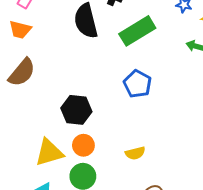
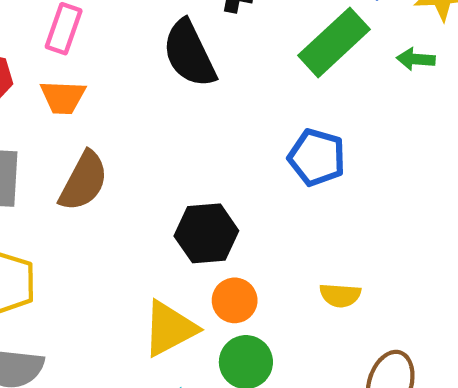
green rectangle: (137, 31) -> (334, 42), moved
yellow semicircle: (135, 153) -> (340, 295), turned 30

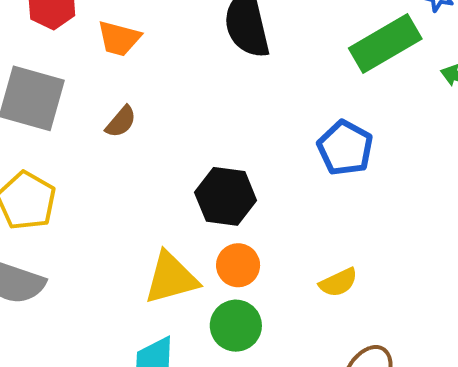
brown semicircle: (84, 181) -> (121, 122), size x0.6
yellow semicircle: (340, 295) -> (338, 282), turned -42

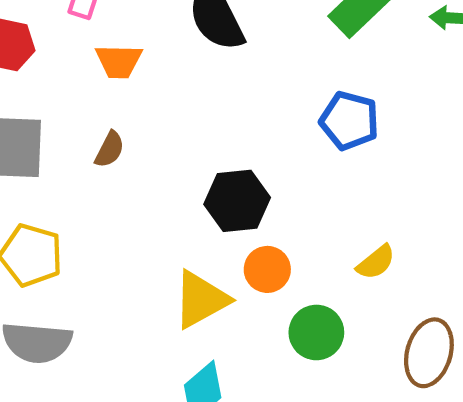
orange trapezoid: (119, 38) -> (119, 61), moved
green circle: (236, 326) -> (316, 332), moved

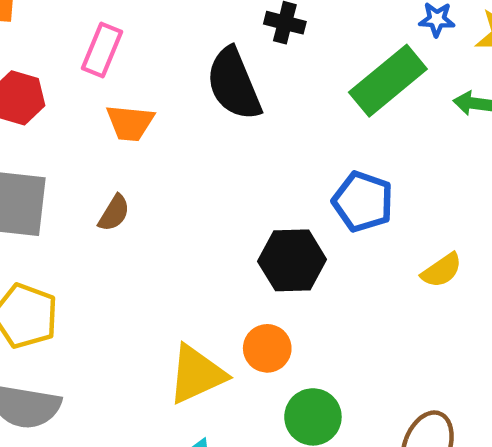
black hexagon: (237, 201) -> (292, 260), moved
yellow semicircle: (376, 262) -> (442, 270), moved

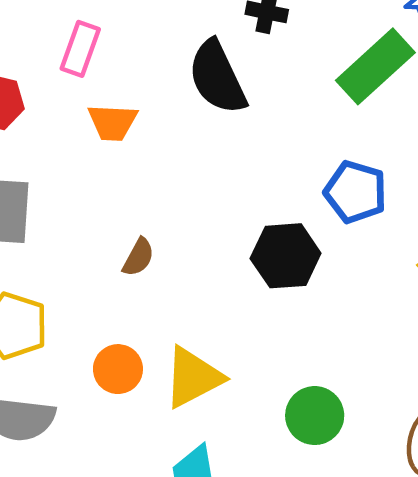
brown semicircle: (114, 213) -> (138, 257), moved
orange circle: (267, 348) -> (118, 369), moved

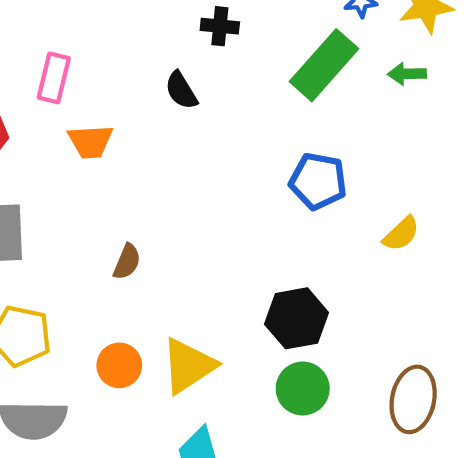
black semicircle: (217, 77) -> (181, 90), size x0.6
black hexagon: (286, 256) -> (296, 318), moved

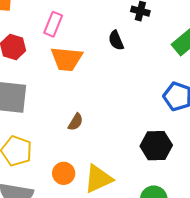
orange trapezoid: (90, 142) -> (67, 59), size x1.4
black hexagon: (296, 318) -> (156, 146), moved

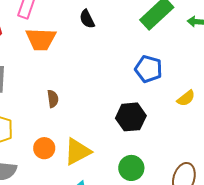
brown semicircle: (76, 122) -> (53, 99), turned -36

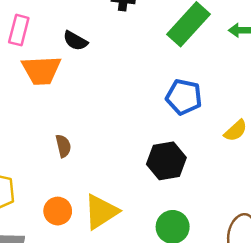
black semicircle: (87, 19) -> (75, 41), moved, turned -30

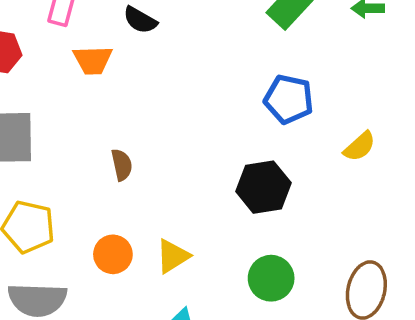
orange trapezoid: (41, 70) -> (93, 60), size x0.7
yellow triangle: (101, 212) -> (173, 256), size x0.7

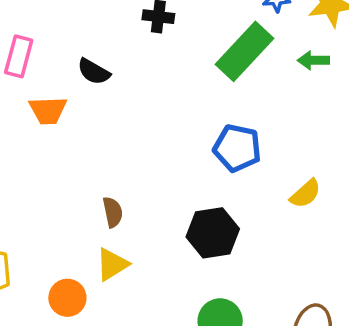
brown semicircle: (122, 165) -> (113, 212), moved
yellow triangle: (173, 256) -> (112, 264), moved

